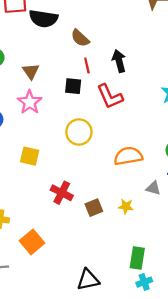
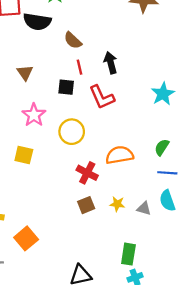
pink star: (30, 102) -> (34, 115), moved
gray triangle: (153, 188) -> (144, 208), moved
red cross: (62, 193) -> (87, 173), moved

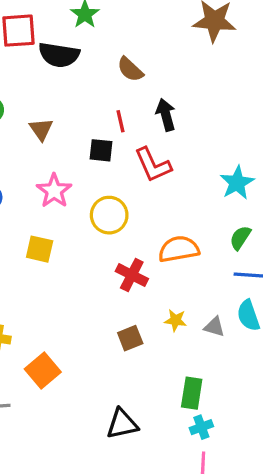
brown semicircle: (73, 40) -> (130, 69), moved
cyan star: (163, 94) -> (237, 183), moved
brown square: (86, 205) -> (130, 338), moved

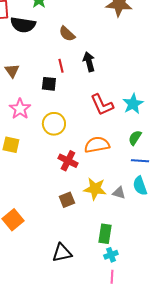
red L-shape: (153, 165) -> (102, 105), moved
yellow star: (176, 320) -> (95, 189), size x1.6

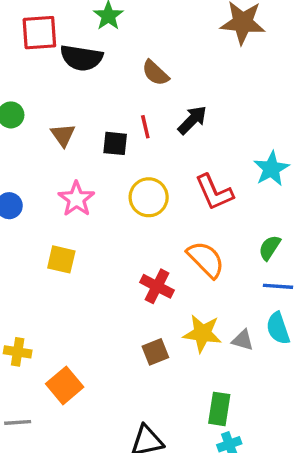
black arrow: (89, 62) -> (192, 120), turned 60
black square: (49, 84) -> (115, 143), moved
cyan star: (133, 104) -> (271, 169), moved
yellow circle: (54, 124) -> (149, 197), moved
orange semicircle: (97, 145) -> (206, 259), turned 55

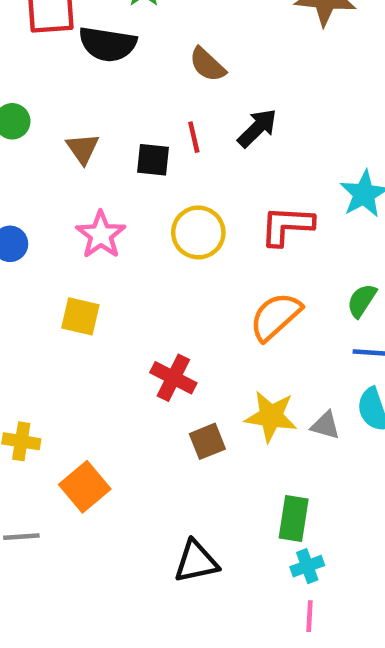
red L-shape: (214, 192) -> (287, 226), turned 117
orange semicircle: (206, 259) -> (276, 316), turned -87
red cross: (157, 286) -> (173, 378), moved

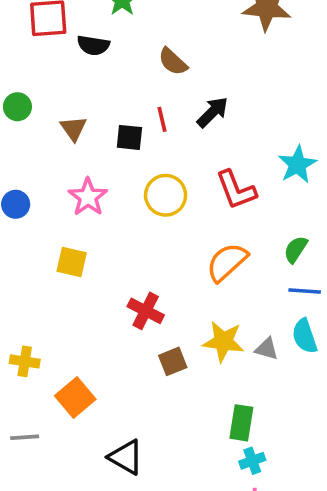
black semicircle: (108, 44) -> (93, 45), size x0.7
red L-shape: (287, 226) -> (236, 190), turned -114
black triangle: (196, 562) -> (126, 457), moved, turned 42

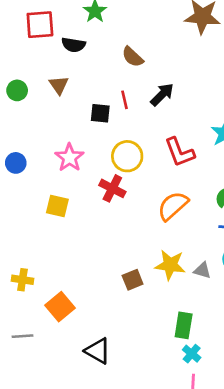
brown triangle: (73, 128) -> (59, 85), moved
red cross: (146, 311) -> (112, 188), moved
cyan cross: (252, 461) -> (192, 354), turned -30

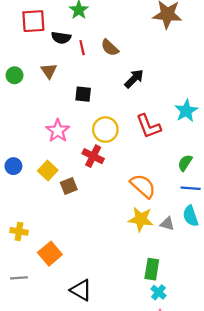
red line: (125, 100) -> (82, 48), moved
blue circle: (16, 163) -> (13, 166), moved
yellow square: (57, 206) -> (48, 171), turned 30
orange semicircle: (173, 206) -> (143, 186), moved, turned 84
brown square: (133, 280) -> (69, 186), moved

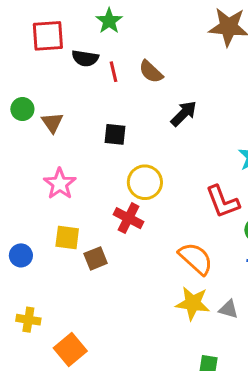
brown triangle: (49, 71) -> (52, 122), moved
red L-shape: (149, 126) -> (223, 202), moved
pink star: (58, 131) -> (60, 184), moved
blue circle: (13, 166) -> (21, 255), moved
yellow square: (48, 171) -> (67, 238), turned -36

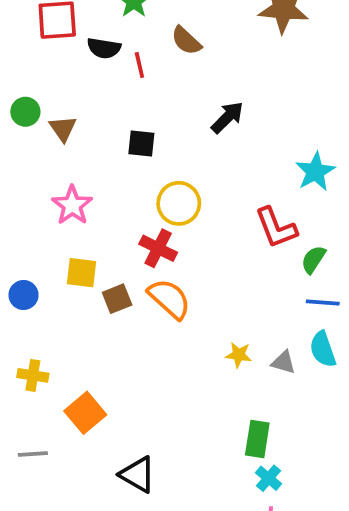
brown semicircle: (151, 72) -> (186, 41), moved
orange semicircle: (196, 258) -> (169, 299), moved
yellow star: (193, 303) -> (239, 355), size x0.6

